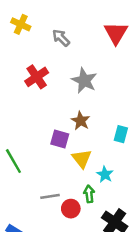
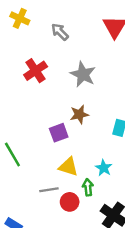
brown star: (81, 121) -> (79, 114), turned 30
purple square: (60, 139) -> (59, 133), turned -36
yellow triangle: (82, 159) -> (68, 167), moved, turned -35

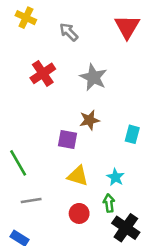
purple square: (59, 133) -> (67, 140), turned 30
green arrow: (88, 187) -> (109, 203), moved
gray line: (49, 190) -> (31, 201), moved

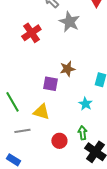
gray star: (93, 77) -> (69, 22), moved
yellow triangle: (78, 176) -> (41, 112), moved
cyan star: (115, 177) -> (85, 104), moved

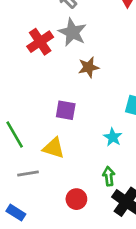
gray star: (69, 22) -> (72, 32), moved
brown star: (67, 69) -> (89, 67), moved
red circle: (59, 141) -> (76, 199), moved

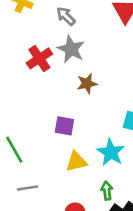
cyan star: (113, 137) -> (111, 152), size x1.5
yellow triangle: (54, 148) -> (76, 162), moved, turned -30

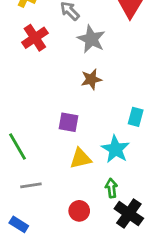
gray star: (71, 49) -> (91, 39), moved
red cross: (39, 58) -> (35, 38), moved

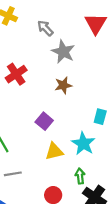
red cross: (35, 38) -> (16, 74), moved
purple square: (68, 122) -> (44, 121), turned 30

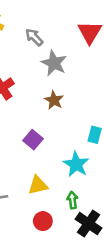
brown star: (63, 85) -> (54, 100), turned -30
yellow triangle: (54, 151) -> (38, 185), moved

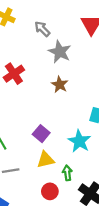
purple square: (33, 140) -> (41, 134), moved
green arrow: (72, 200) -> (67, 173), moved

